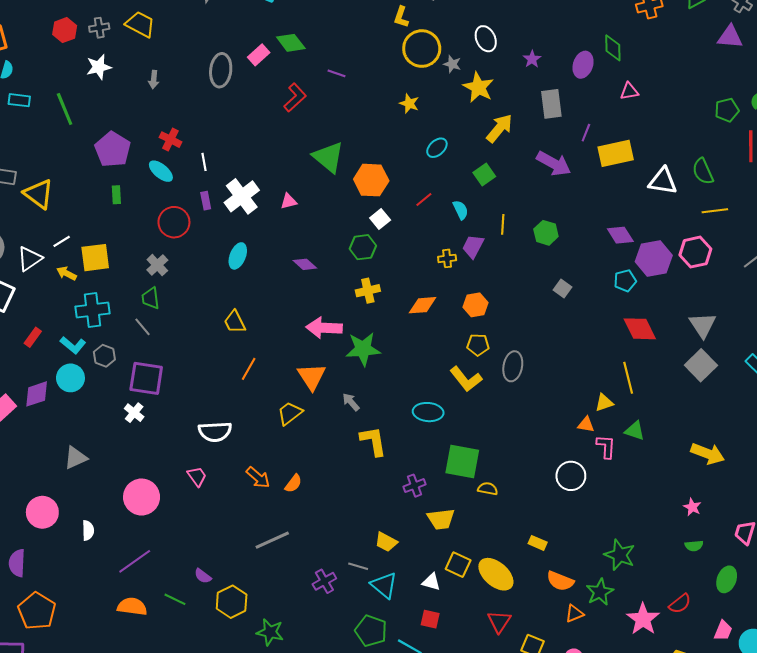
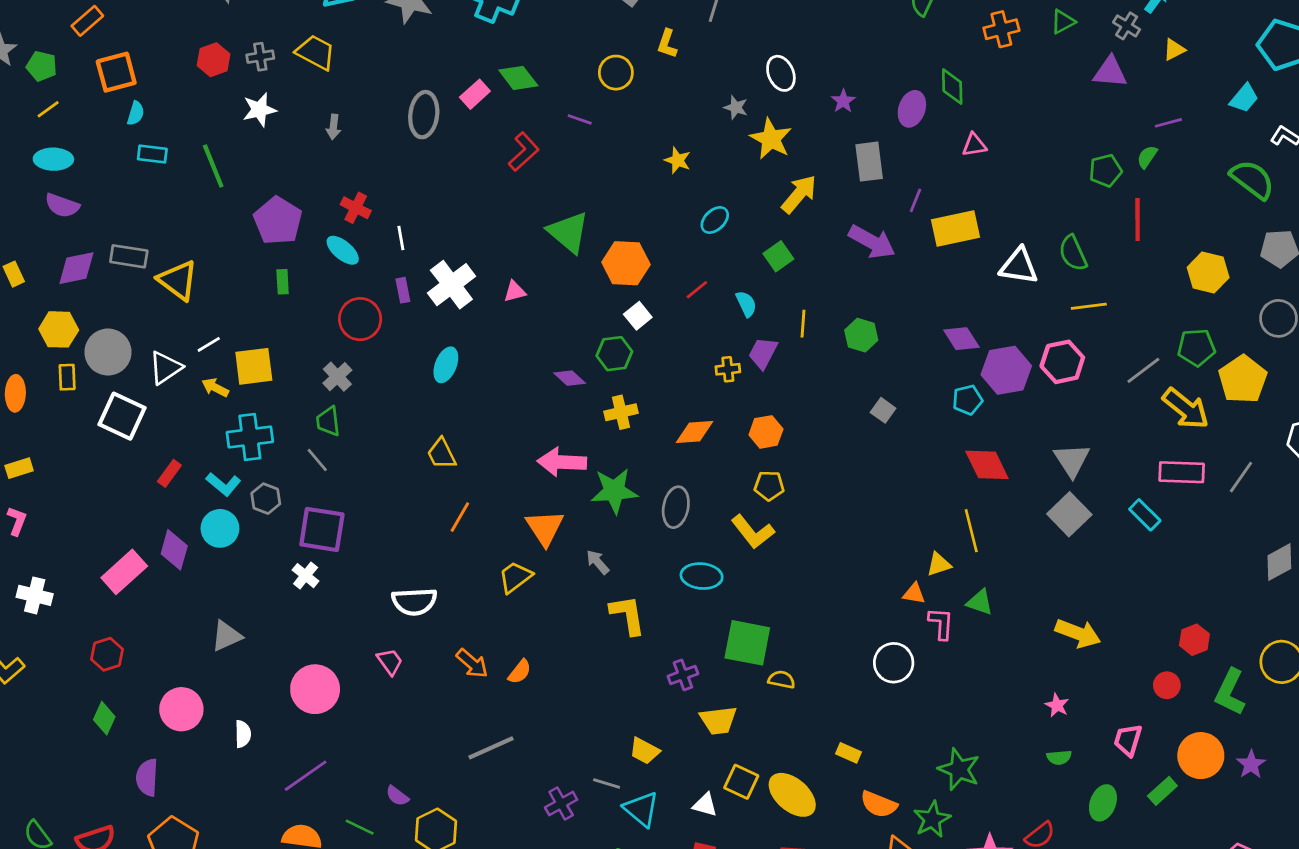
yellow circle: (422, 49) -> (616, 73), moved, size x0.7
purple diamond: (305, 264) -> (570, 378), moved
gray ellipse: (513, 366) -> (676, 507), moved
purple diamond: (37, 394) -> (174, 550), turned -56

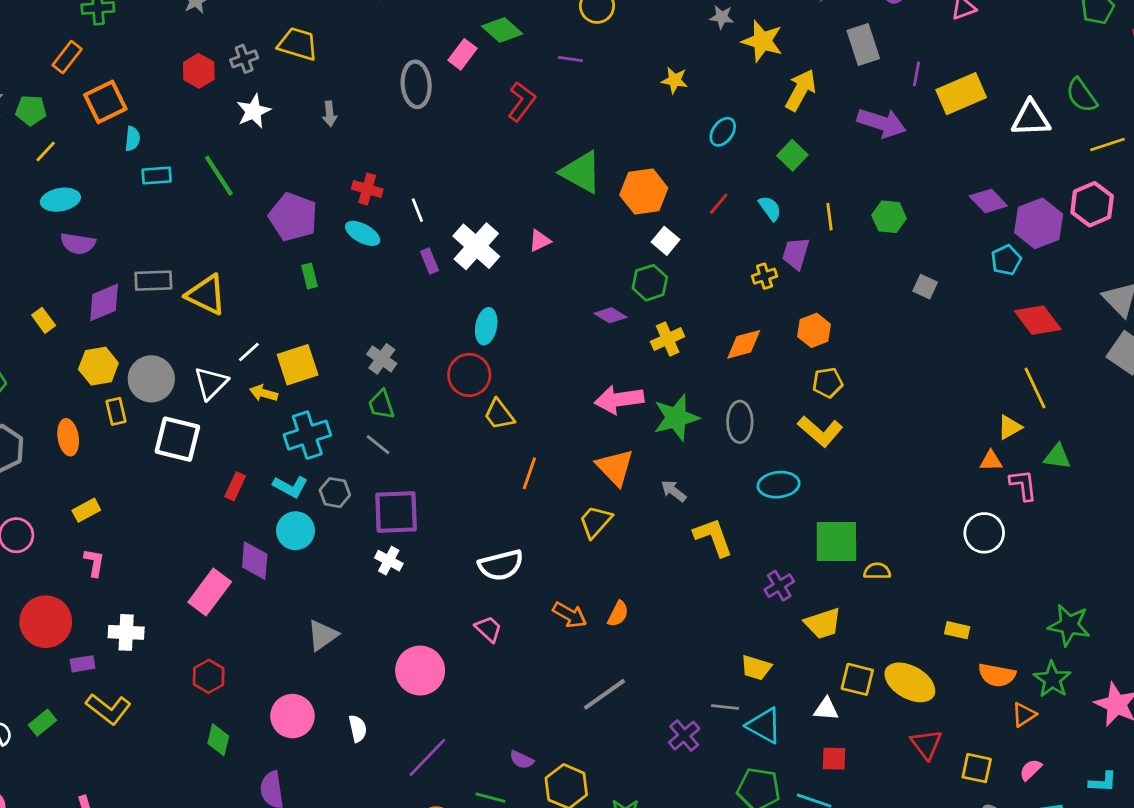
red circle: (360, 319) -> (469, 375), moved

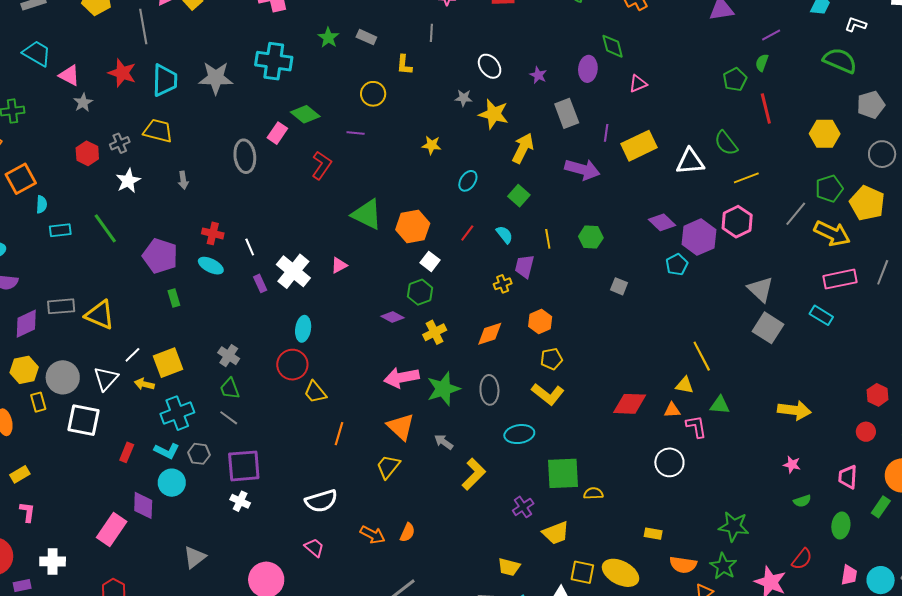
red diamond: (1038, 320) -> (630, 404), moved, turned -48
yellow triangle: (1010, 427) -> (685, 385), turned 42
yellow L-shape: (713, 537) -> (474, 474), turned 68

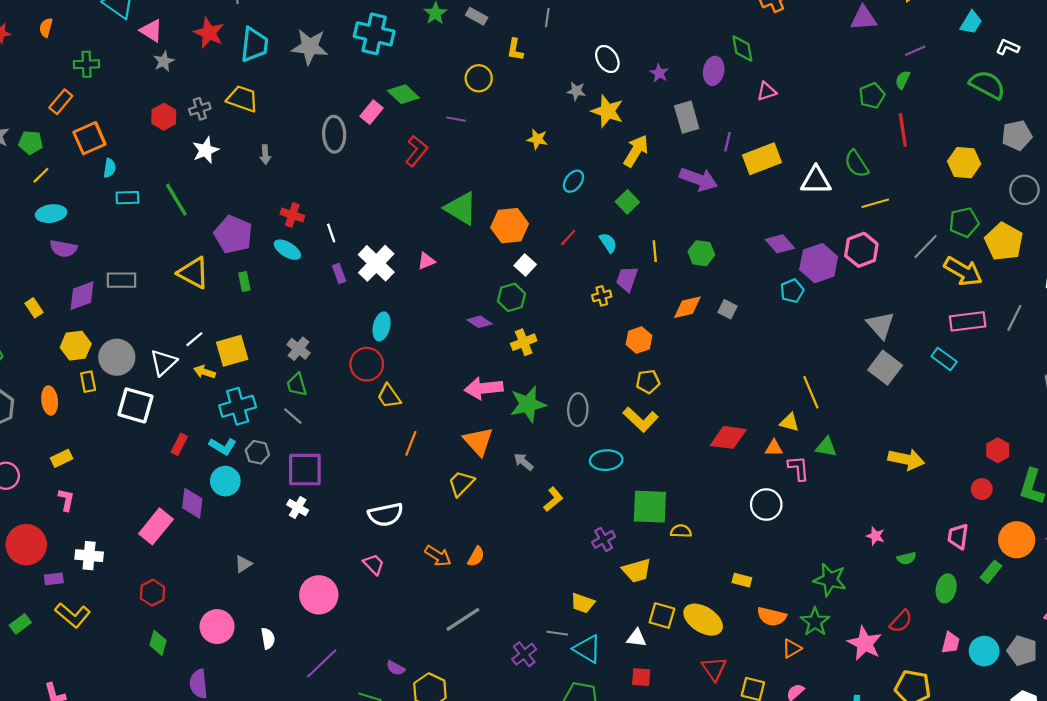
yellow triangle: (100, 315) -> (193, 273), moved
orange diamond: (490, 334) -> (687, 307), moved
pink star: (792, 465) -> (875, 536), moved
yellow L-shape: (474, 474) -> (553, 499), size x0.7
gray triangle: (195, 557) -> (243, 564), size x0.7

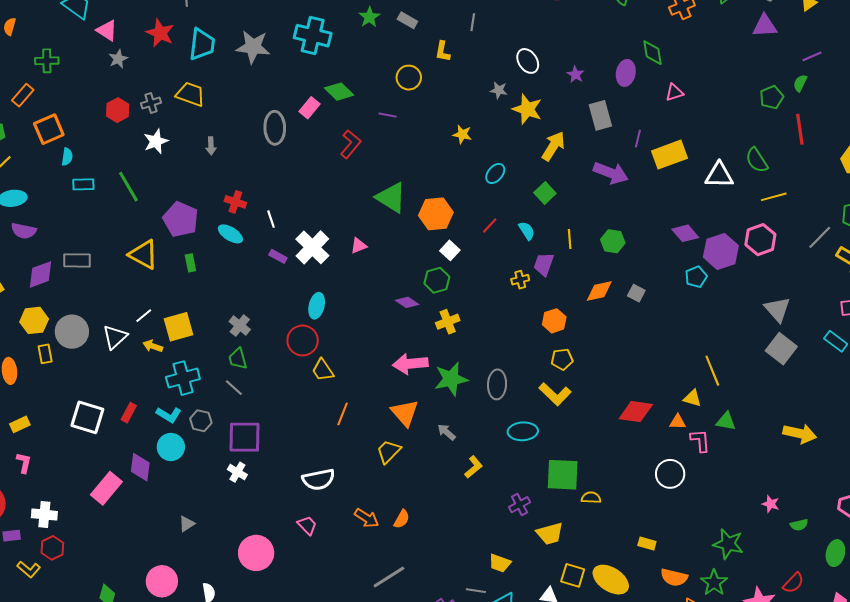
purple rectangle: (339, 273) -> (278, 256), turned -42
white square: (135, 405) -> (87, 417), moved
red hexagon: (152, 593) -> (52, 548), moved
yellow L-shape: (73, 615) -> (29, 569), size x0.7

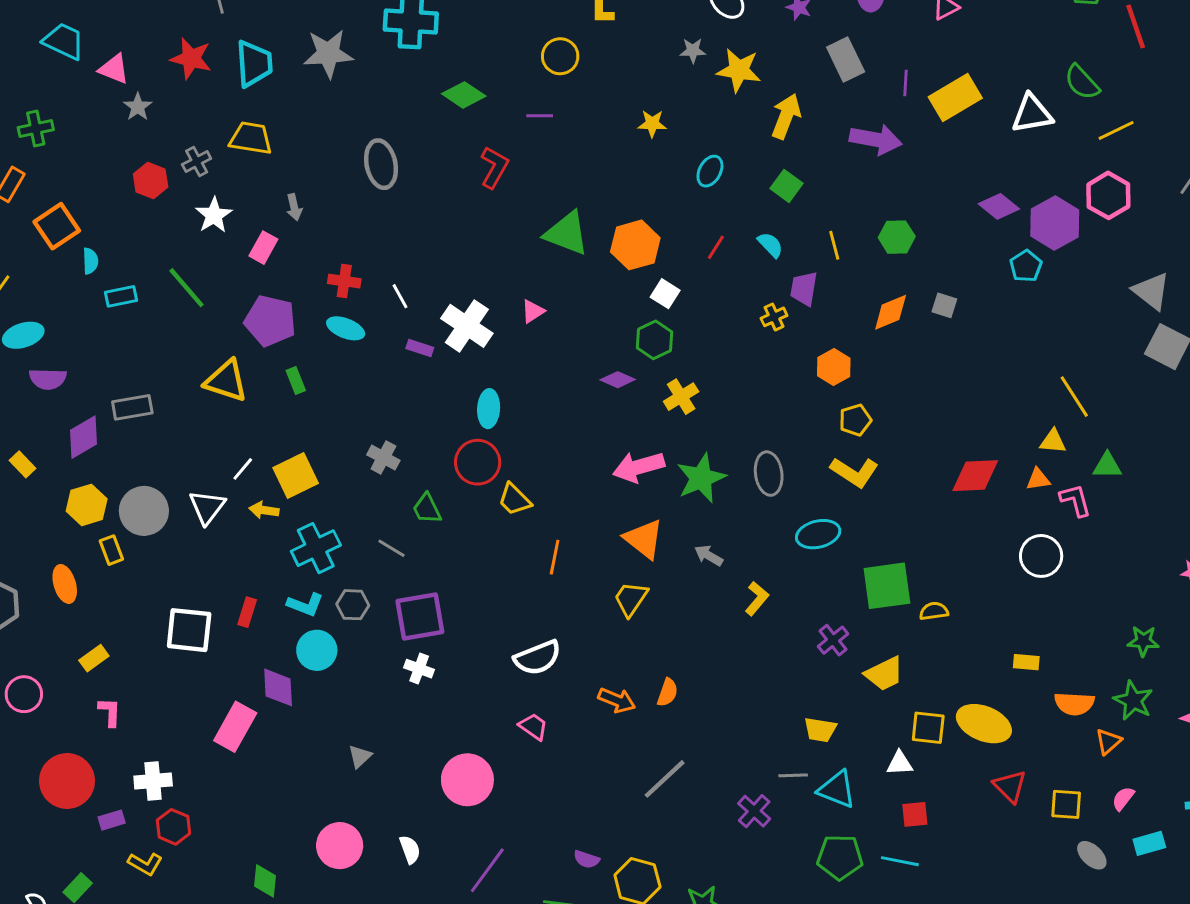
pink rectangle: (309, 108) -> (263, 248), moved
green trapezoid: (238, 359) -> (427, 509), moved
green star: (728, 544) -> (1143, 641), size x0.7

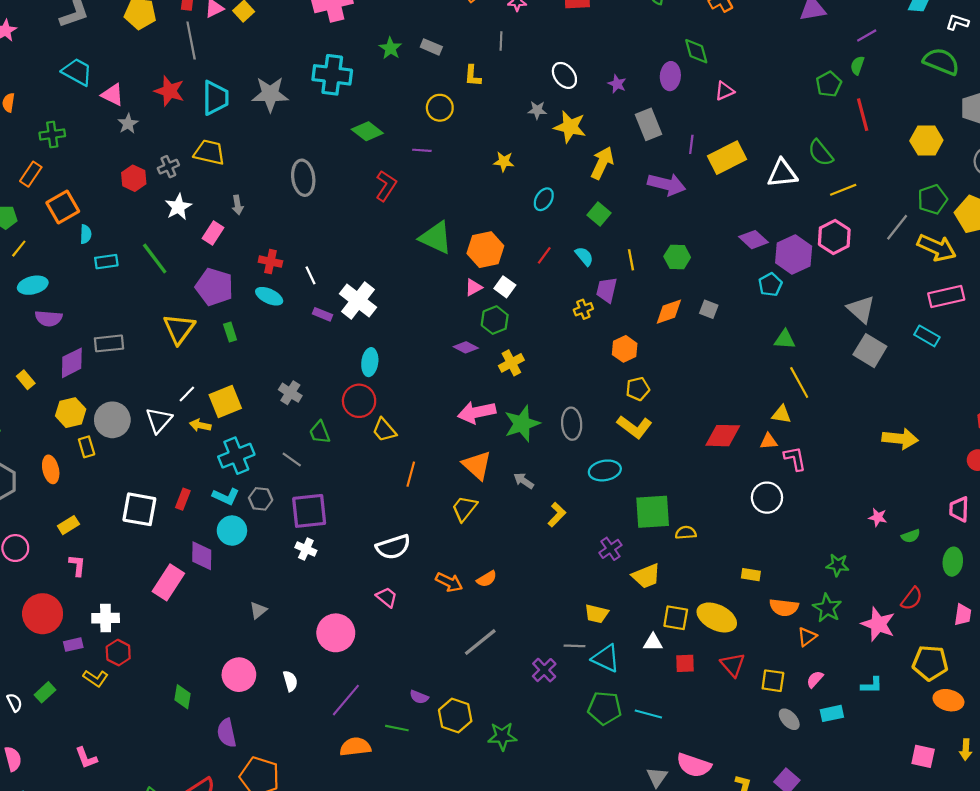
pink triangle: (533, 311) -> (474, 287), moved
yellow triangle: (226, 381) -> (179, 329), turned 44
green triangle: (1107, 466) -> (785, 339), moved
orange semicircle: (668, 692) -> (487, 579), turned 36
red square: (915, 814) -> (685, 663), moved

